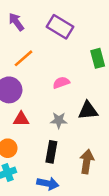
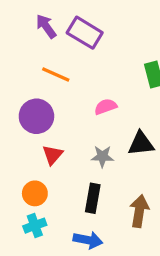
purple rectangle: (60, 27) -> (85, 33), moved
orange line: (24, 58) -> (56, 74), turned 65
red triangle: (21, 119) -> (53, 155), turned -49

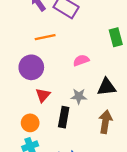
orange line: (56, 74) -> (45, 37), turned -36
black rectangle: (93, 198) -> (64, 117), moved
brown arrow: (139, 211) -> (105, 122), moved

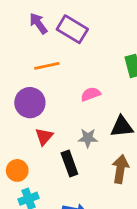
black rectangle: (64, 117) -> (69, 163), turned -30
orange circle: (30, 123) -> (17, 170), moved

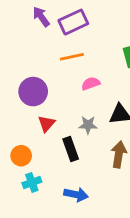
purple rectangle: (72, 29) -> (73, 22), turned -56
orange line: (47, 66) -> (72, 57), moved

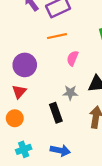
pink semicircle: (91, 84) -> (73, 58), turned -48
red triangle: (47, 124) -> (19, 92), moved
cyan cross: (32, 182) -> (24, 149), moved

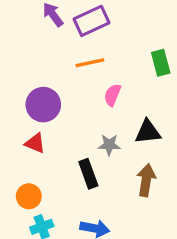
red triangle: (19, 92) -> (35, 143), turned -48
orange circle: (15, 118) -> (29, 196), moved

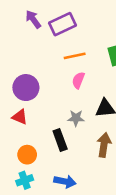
orange line: (90, 63) -> (75, 56), moved
orange circle: (29, 196) -> (27, 155), moved

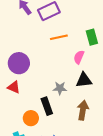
pink semicircle: (78, 80) -> (79, 57), moved
orange circle: (27, 155) -> (31, 118), moved

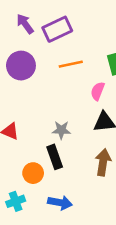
purple circle: (19, 63) -> (21, 66), moved
gray star: (60, 88) -> (61, 130), moved

